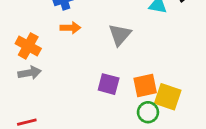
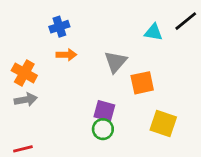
orange square: (145, 85) -> (142, 83), moved
green circle: (148, 112) -> (103, 129), moved

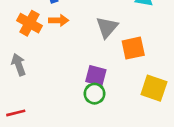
orange cross: (24, 73) -> (30, 23), moved
gray arrow: (26, 100) -> (19, 65), turned -100

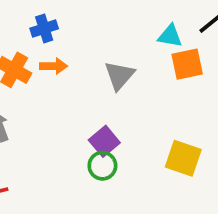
orange square: (133, 48) -> (187, 64), moved
purple square: (96, 76) -> (104, 141), turned 35

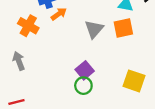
orange square: (187, 64) -> (123, 28), moved
orange arrow: (54, 66) -> (59, 14), moved, turned -35

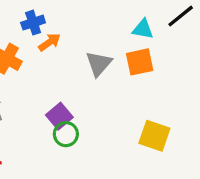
purple square: (85, 70) -> (59, 116), moved
green circle: (83, 86) -> (66, 134), moved

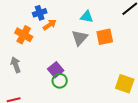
cyan triangle: (143, 29) -> (87, 17), moved
yellow square: (154, 136) -> (125, 84), moved

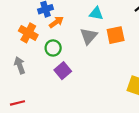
green circle: (60, 81) -> (53, 48), moved

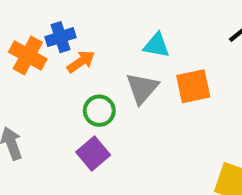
orange cross: (28, 33) -> (28, 56), moved
green circle: (53, 48) -> (99, 111), moved

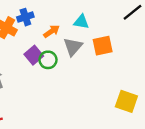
orange arrow: (81, 62) -> (52, 31), moved
purple square: (93, 154) -> (34, 55), moved

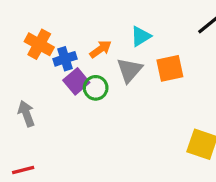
blue cross: (25, 17) -> (65, 59), moved
cyan triangle: (81, 22) -> (141, 36), turned -42

